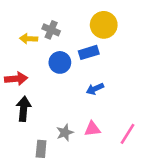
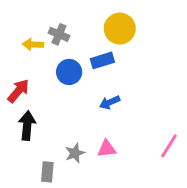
red arrow: (16, 79) -> (18, 91), turned -45
pink line: (128, 134) -> (169, 146), moved

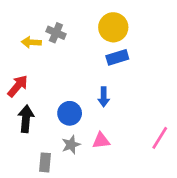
blue rectangle: (102, 60) -> (117, 57), moved
blue circle: (69, 72) -> (70, 113), moved
blue arrow: (110, 102) -> (104, 97), turned -66

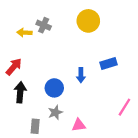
blue rectangle: (117, 57) -> (109, 63), moved
pink triangle: (101, 141) -> (79, 125), moved

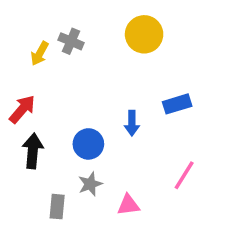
yellow arrow: (24, 33) -> (40, 53), turned -64
pink line: (124, 107) -> (184, 175), moved

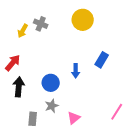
blue rectangle: (177, 104) -> (102, 60), turned -42
pink line: (184, 175) -> (117, 112), moved
pink triangle: (128, 205) -> (74, 118), turned -32

